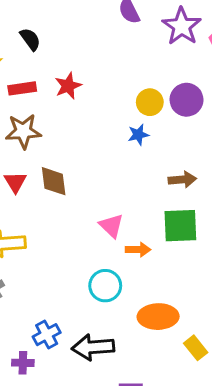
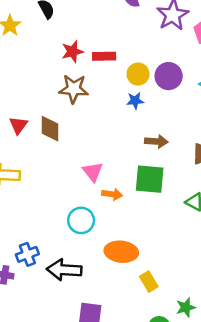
red rectangle: (22, 88) -> (104, 56), moved
brown star: (23, 131) -> (74, 89), moved
blue star: (138, 135) -> (135, 101), moved

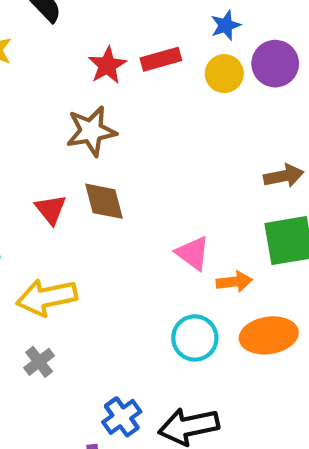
brown star: (74, 89) -> (91, 131), moved
blue star: (135, 101) -> (226, 25), moved
orange ellipse: (121, 252) -> (269, 335), moved

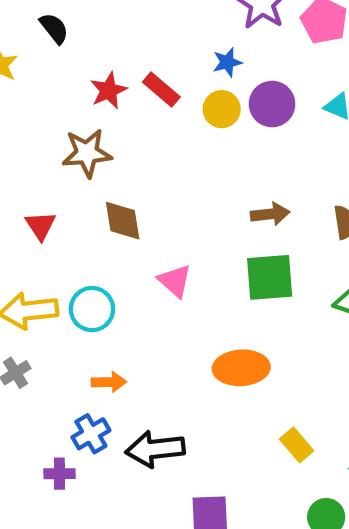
red rectangle: (161, 59) -> (161, 89), turned 51
brown diamond: (104, 201) -> (123, 221), moved
orange arrow: (234, 282) -> (109, 382), moved
cyan circle: (195, 338) -> (92, 309), moved

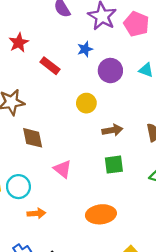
red star: (109, 90) -> (19, 43), moved
yellow circle: (222, 109) -> (86, 103), moved
green square: (270, 277) -> (114, 165), size x0.7
orange arrow: (109, 382) -> (36, 213), moved

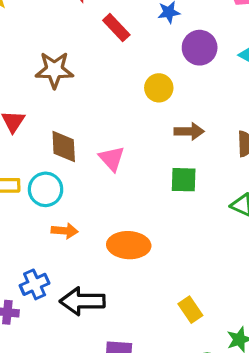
brown diamond: (33, 138) -> (64, 147), moved
pink triangle: (63, 169) -> (112, 158), moved
orange ellipse: (101, 214) -> (129, 245), moved

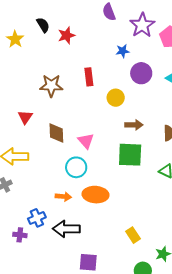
red rectangle: (116, 28) -> (89, 77), moved, turned 36
green square: (184, 180) -> (130, 155), size x1.5
cyan circle: (46, 189) -> (76, 167), moved
orange arrow: (65, 231) -> (63, 197), moved

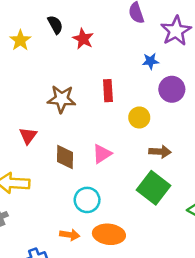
red star: (66, 35) -> (83, 39), turned -30
pink triangle: (86, 141) -> (102, 154), moved, turned 36
green square: (130, 155) -> (153, 188), turned 32

